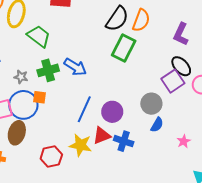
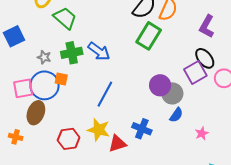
purple circle: (112, 112) -> (160, 85), moved
red triangle: (102, 136) -> (117, 144), moved

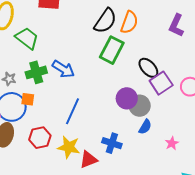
purple L-shape: (207, 26) -> (176, 25), moved
black ellipse: (205, 58) -> (148, 68), moved
red hexagon: (69, 139) -> (40, 138), moved

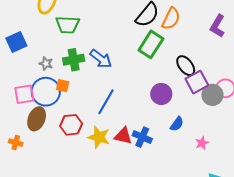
green trapezoid: (27, 38) -> (68, 25), turned 140
gray circle: (140, 106) -> (212, 95), moved
red triangle: (88, 160) -> (123, 136), moved, turned 30

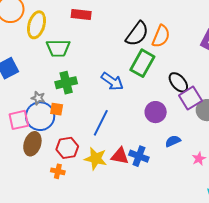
blue arrow: (101, 59) -> (112, 81), moved
gray star: (46, 64) -> (38, 98), moved
blue semicircle: (177, 124) -> (173, 141), turned -147
orange cross: (16, 143) -> (58, 171), moved

